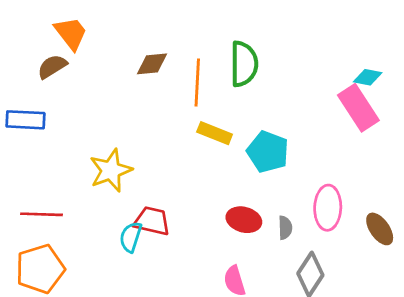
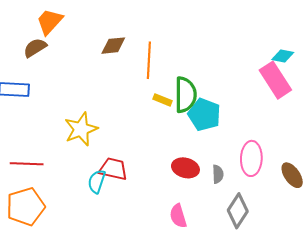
orange trapezoid: (71, 33) -> (50, 22), turned -100
green semicircle: (244, 64) -> (185, 95), moved
yellow rectangle: (215, 133) -> (162, 100), size x0.7

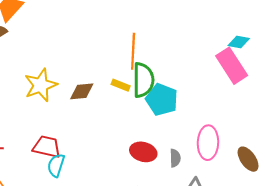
brown diamond: (113, 46) -> (82, 91), moved
orange line: (149, 60) -> (133, 51), moved
yellow star: (81, 129) -> (41, 85), moved
red trapezoid: (113, 169) -> (47, 147), moved

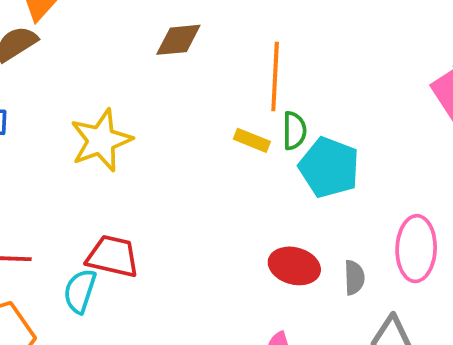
green semicircle: (143, 80) -> (294, 131), size x0.6
brown diamond: (82, 91) -> (178, 40), moved
cyan semicircle: (56, 165) -> (80, 291), moved

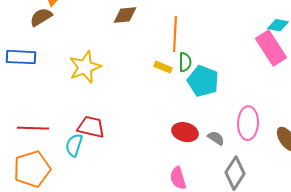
gray semicircle: (354, 278) -> (216, 138), turned -54

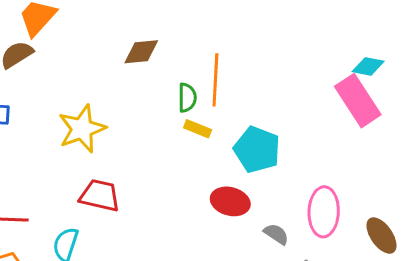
green semicircle: (185, 62) -> (187, 98), moved
red trapezoid: (91, 127) -> (100, 195), moved
red ellipse: (185, 132) -> (230, 201), moved

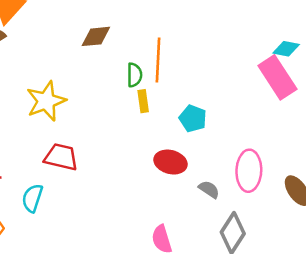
yellow rectangle: (198, 129) -> (143, 101), turned 60
cyan pentagon: (257, 150) -> (193, 118), size x0.7

